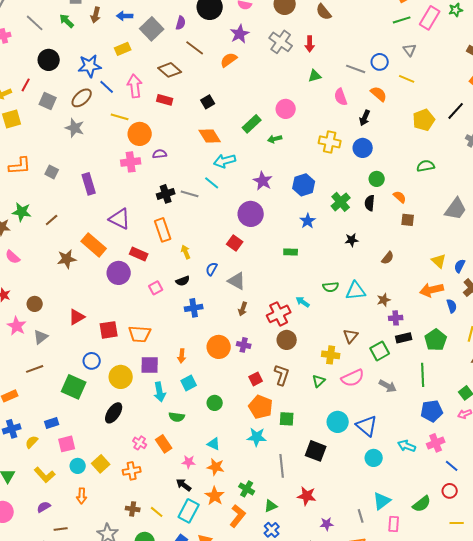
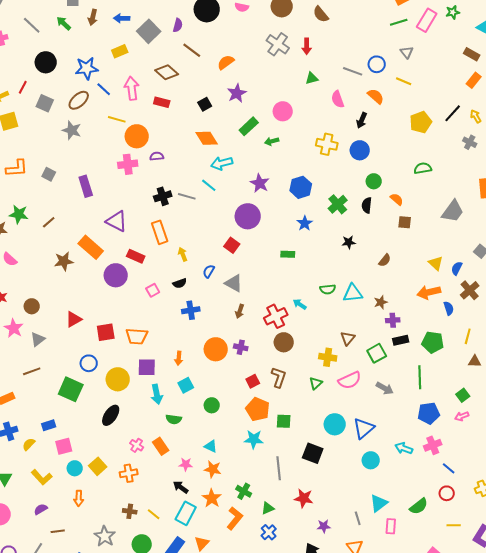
purple star: (240, 34) -> (237, 93), moved
green pentagon: (436, 340) -> (433, 342), turned -30
blue triangle: (367, 426) -> (364, 428), turned 40

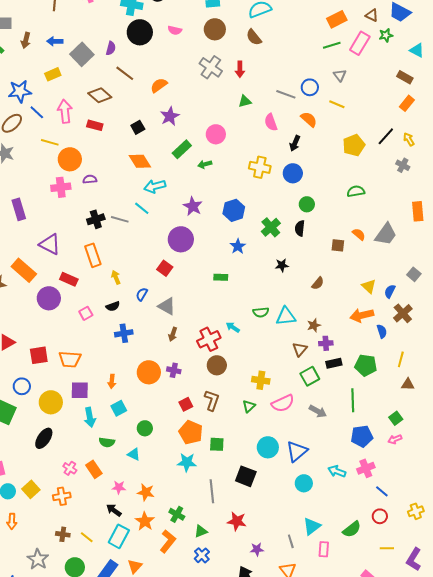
orange semicircle: (397, 199) -> (359, 234), moved
brown triangle: (348, 338) -> (300, 349), moved
cyan triangle: (211, 446) -> (134, 454), moved

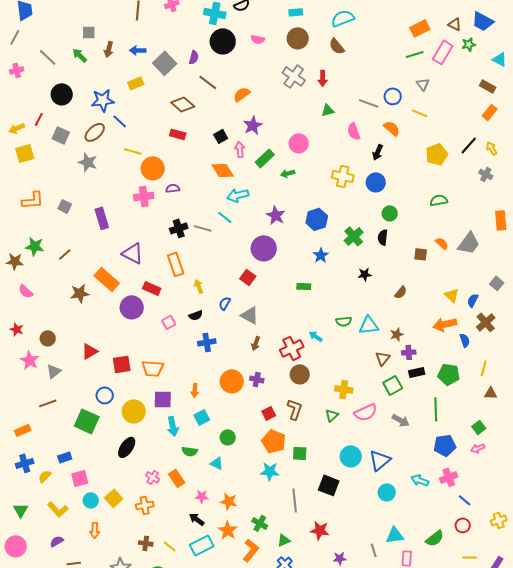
pink arrow: (65, 111) -> (240, 149), moved, size x0.7
cyan triangle: (312, 526) -> (395, 535), turned 30
cyan rectangle: (119, 536) -> (202, 545), turned 35

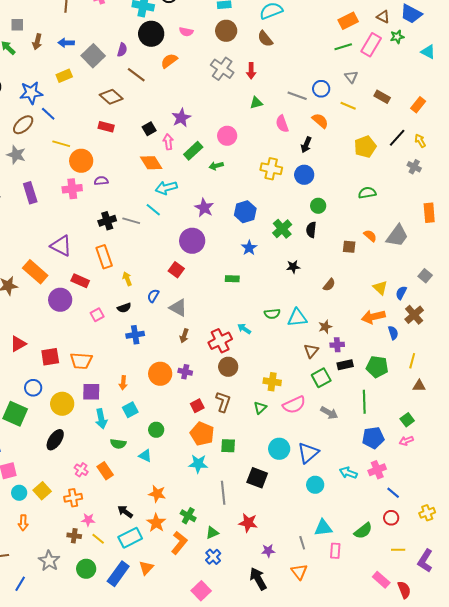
brown rectangle: (488, 86) -> (382, 97), moved
orange semicircle: (242, 94) -> (169, 61), moved
purple rectangle: (102, 218) -> (30, 193), moved
pink star: (202, 496) -> (88, 520), moved

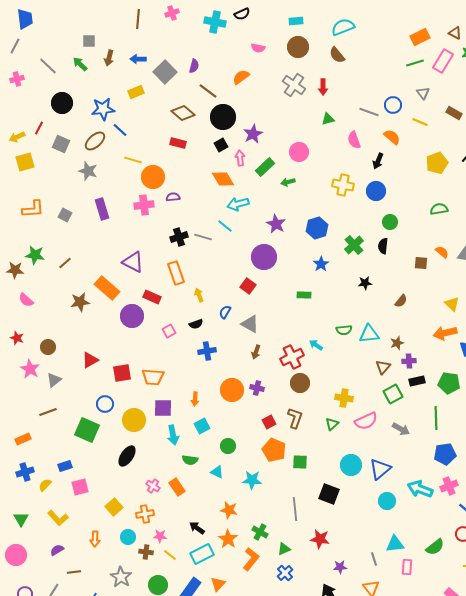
black circle: (151, 34) -> (223, 117), moved
cyan star: (198, 464) -> (252, 480), moved
cyan arrow: (348, 473) -> (420, 489), size x1.4
cyan circle: (19, 493) -> (128, 537), moved

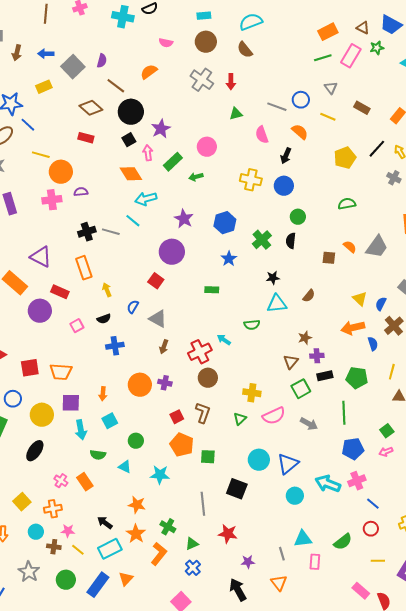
cyan triangle: (369, 334) -> (277, 304), moved

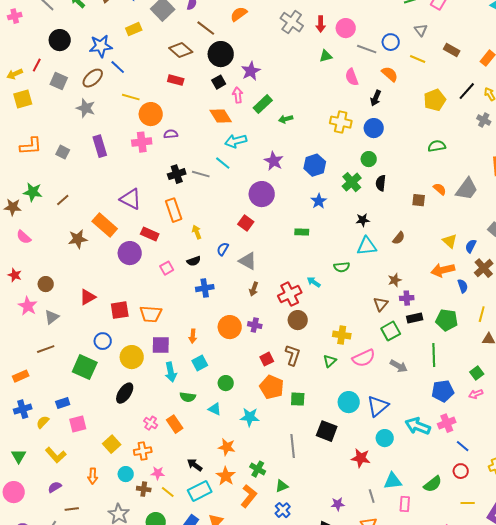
pink circle: (207, 147) -> (346, 28), moved
green circle: (298, 217) -> (369, 159), moved
red star: (228, 534) -> (361, 458), moved

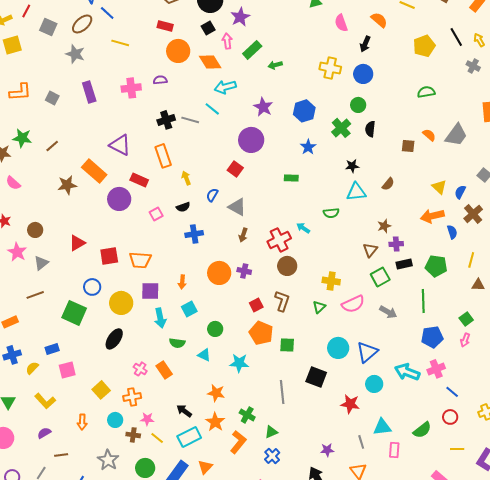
black line: (467, 91) -> (456, 37), turned -72
orange circle: (151, 114) -> (178, 51), moved
pink arrow: (476, 394) -> (465, 340), turned -48

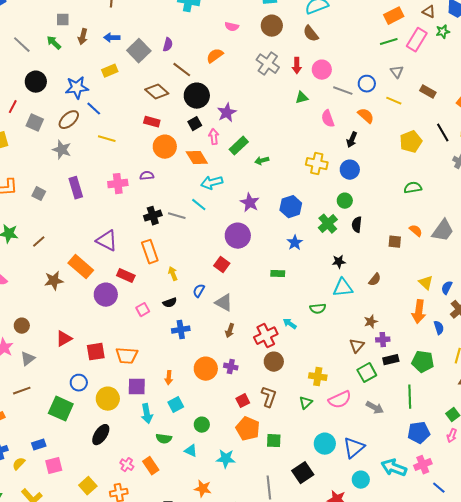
orange arrow: (432, 216) -> (419, 312), turned -70
black square: (316, 377) -> (303, 473), turned 35

